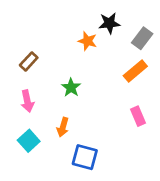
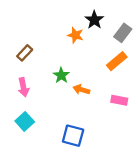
black star: (109, 23) -> (94, 20), turned -30
pink rectangle: (138, 116) -> (119, 100), turned -56
orange arrow: (63, 127) -> (81, 90), moved, turned 91

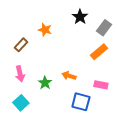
orange star: (75, 35) -> (45, 30), moved
green star: (61, 75) -> (45, 83), moved
blue square: (73, 136) -> (81, 102), moved

